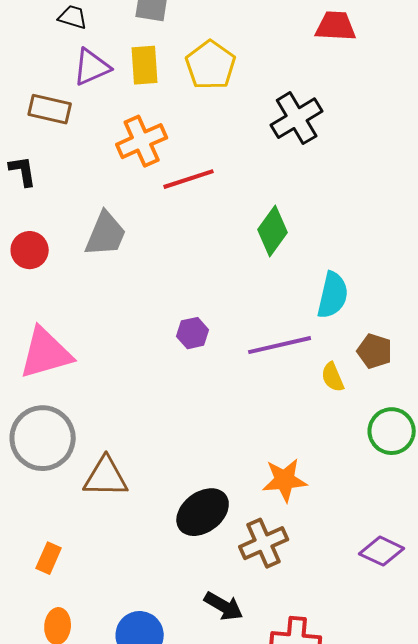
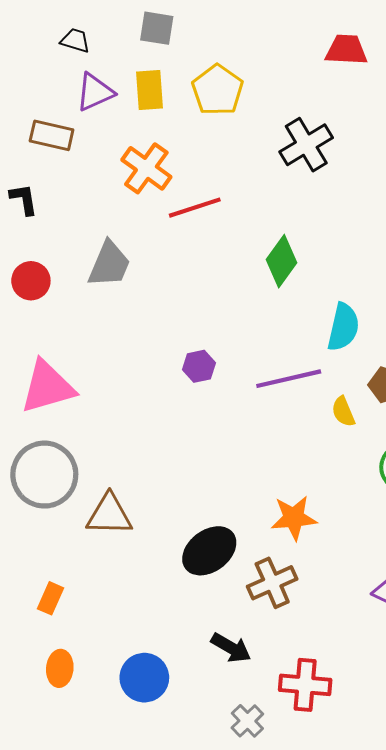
orange cross: (142, 141) -> (146, 168), turned -30

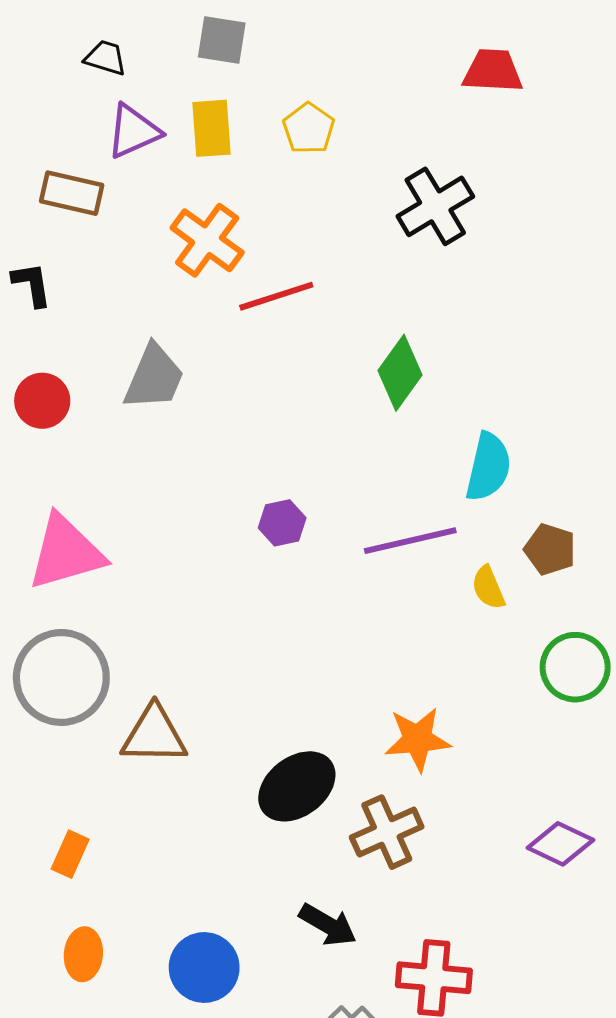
yellow pentagon: (218, 90) -> (309, 128), size x0.7

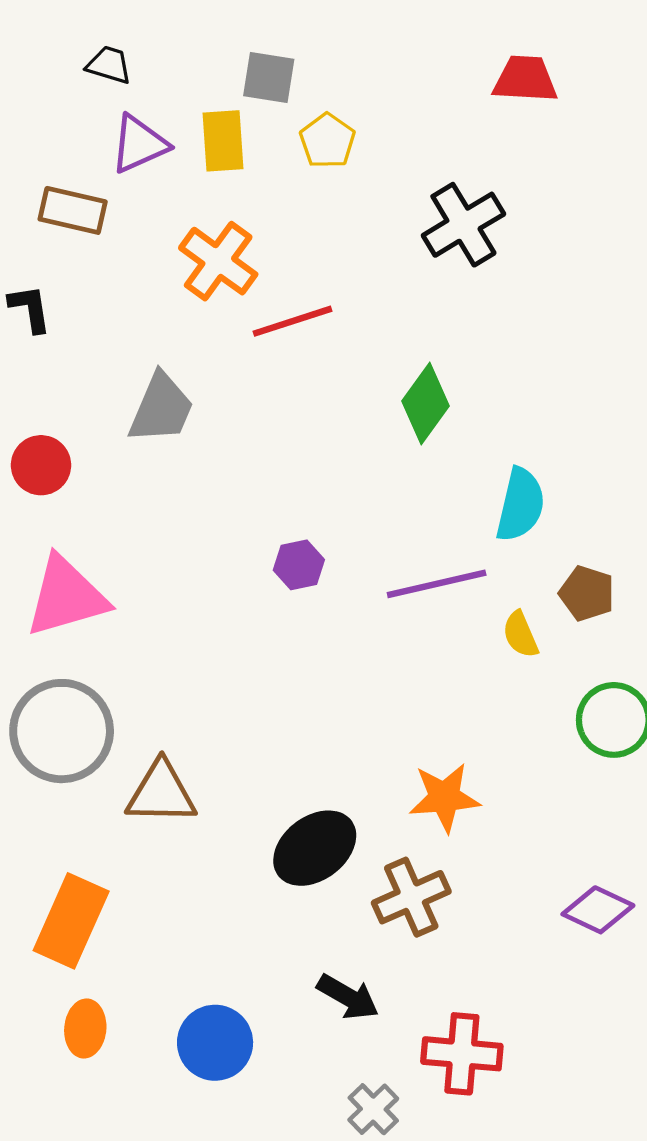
gray square: (222, 40) -> (269, 78), moved
red circle: (42, 401) -> (41, 465), moved
orange rectangle: (70, 854) -> (71, 921), size x1.8

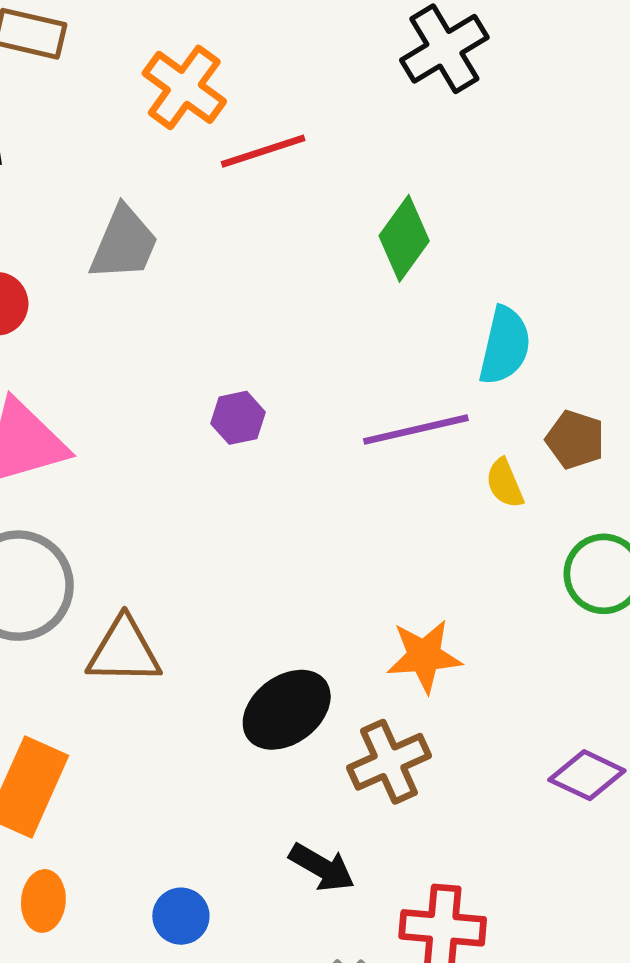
purple hexagon: (299, 565) -> (238, 418), moved
blue circle: (215, 1043) -> (181, 916), size x0.7

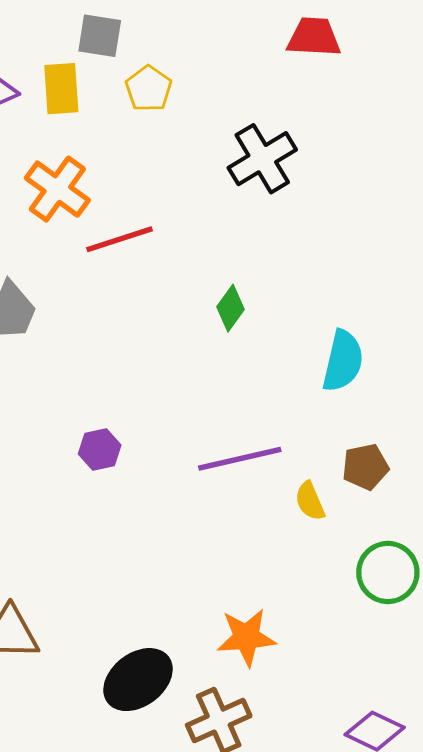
green diamond: (404, 238) -> (231, 308), size x0.7
cyan semicircle: (505, 346) -> (343, 361), moved
brown pentagon: (575, 440) -> (365, 467), turned -30

